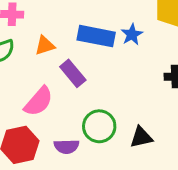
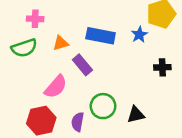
blue star: (132, 35) -> (139, 35), moved
purple semicircle: (67, 146) -> (78, 122), turned 102

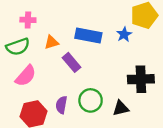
black cross: (162, 67) -> (141, 79), moved, size x1.6
pink semicircle: (56, 87) -> (26, 76), moved
purple semicircle: (78, 122) -> (61, 105), moved

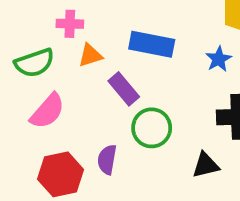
pink cross: (28, 20) -> (70, 24), moved
blue star: (124, 34) -> (219, 59), moved
green circle: (91, 100) -> (152, 128), moved

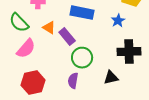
orange triangle: (90, 55) -> (49, 28), moved, turned 48
green semicircle: (35, 63) -> (19, 23), turned 65
purple semicircle: (107, 160) -> (73, 81), moved

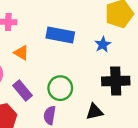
purple rectangle: (67, 37) -> (22, 90), moved

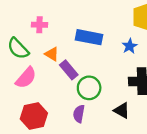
purple rectangle: (22, 90) -> (69, 70), moved
black triangle: (94, 112) -> (122, 110), turned 42

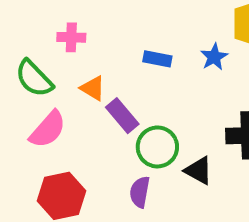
blue rectangle: (89, 37) -> (157, 59), size x0.6
blue star: (130, 46) -> (214, 57), moved
black triangle: (122, 110) -> (199, 170), moved

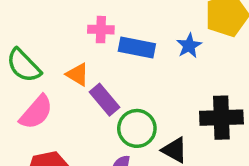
pink cross: (71, 37) -> (101, 30), moved
blue rectangle: (157, 59) -> (137, 48), size x1.4

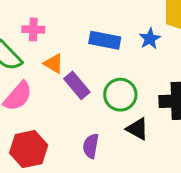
pink cross: (101, 30) -> (33, 29), moved
green circle: (137, 128) -> (120, 95), moved

